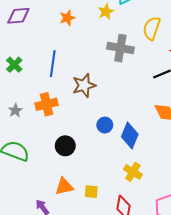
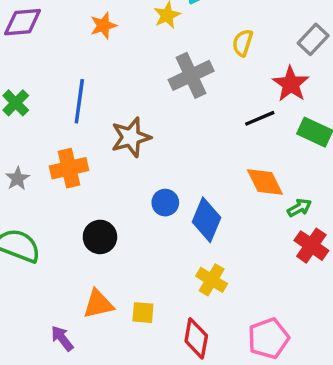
yellow semicircle: (152, 28) -> (243, 43), size x0.7
gray cross: (120, 48) -> (191, 75), turned -35

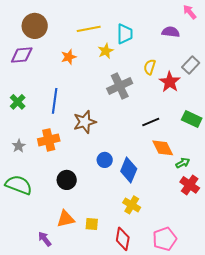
red star: (291, 84) -> (170, 82), moved
black line: (260, 118) -> (151, 122), moved

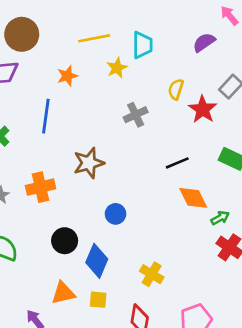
purple semicircle: (171, 32) -> (204, 42), turned -42
gray cross: (120, 86) -> (136, 115), size x0.7
blue line: (55, 101) -> (46, 116), moved
blue diamond: (129, 170) -> (97, 261), moved

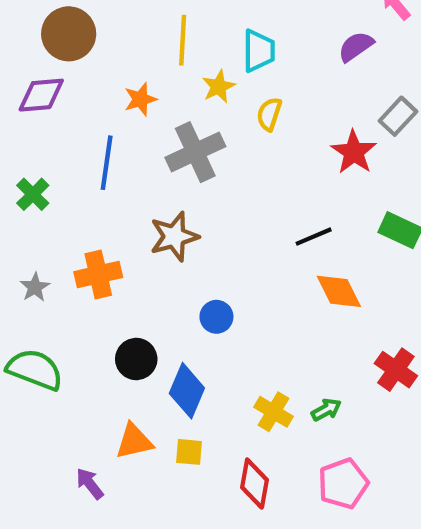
yellow line: (94, 38) -> (183, 40), turned -76
yellow semicircle: (176, 89) -> (269, 114), moved
gray cross: (136, 115) -> (195, 152), moved, size x1.5
green arrow: (220, 218) -> (326, 410), moved

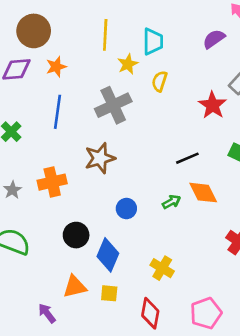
orange star: (140, 99) -> (56, 67), moved
green arrow: (326, 410) -> (171, 202), moved

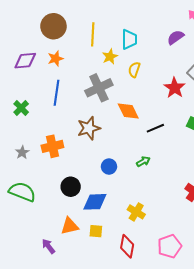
brown circle: (34, 31) -> (53, 26), moved
orange diamond: (203, 193) -> (128, 111), moved
blue diamond: (108, 255) -> (95, 202), turned 65

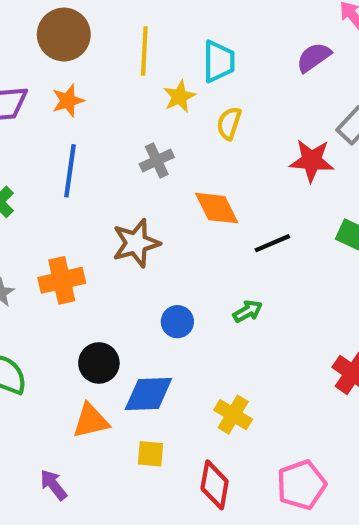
gray cross: (99, 88) -> (157, 161), size x0.6
red star: (175, 88) -> (312, 161), turned -30
orange triangle: (70, 226) -> (91, 421), moved

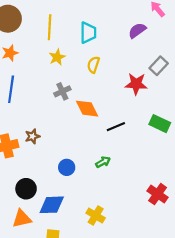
yellow star: (179, 97) -> (57, 57), moved
gray cross: (157, 161) -> (62, 91), moved
brown star: (136, 243) -> (32, 136), moved, size x0.6

